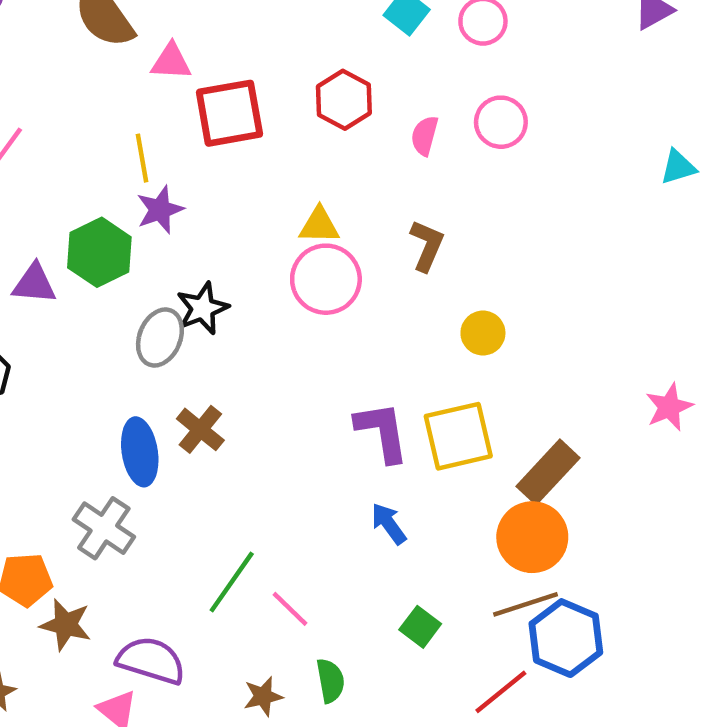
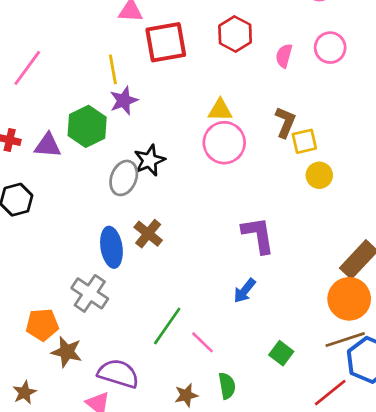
yellow square: (458, 436) -> (304, 141), moved, size x0.6
blue arrow: (389, 524) -> (245, 291), moved, turned -105

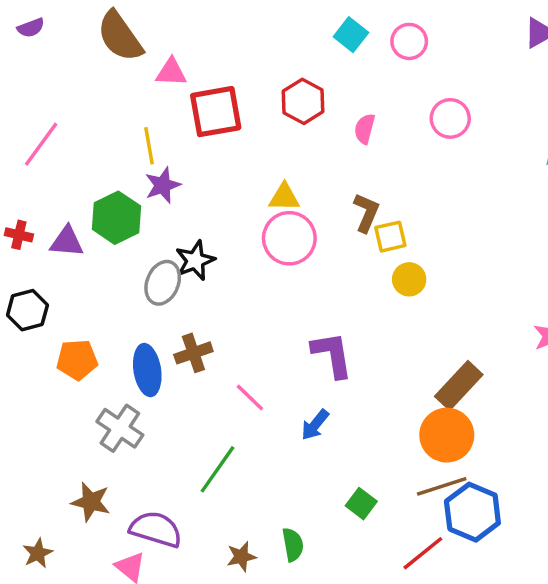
pink circle: (330, 48) -> (450, 118), moved
brown cross: (148, 234) -> (193, 353), turned 32
orange pentagon: (42, 325) -> (77, 360), moved
pink line: (202, 342) -> (250, 397), moved

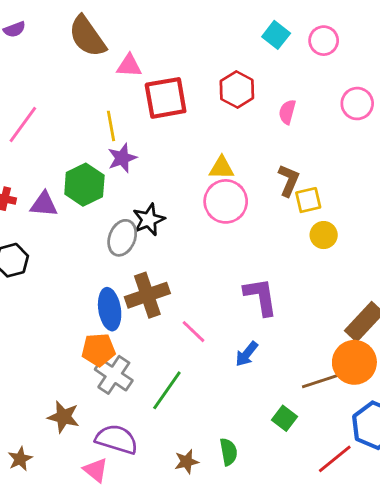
brown cross: (193, 353) -> (147, 295), size x1.4
orange pentagon: (77, 360) -> (98, 350), moved
gray cross: (120, 428) -> (114, 375), moved
brown line: (442, 486) -> (322, 381), moved

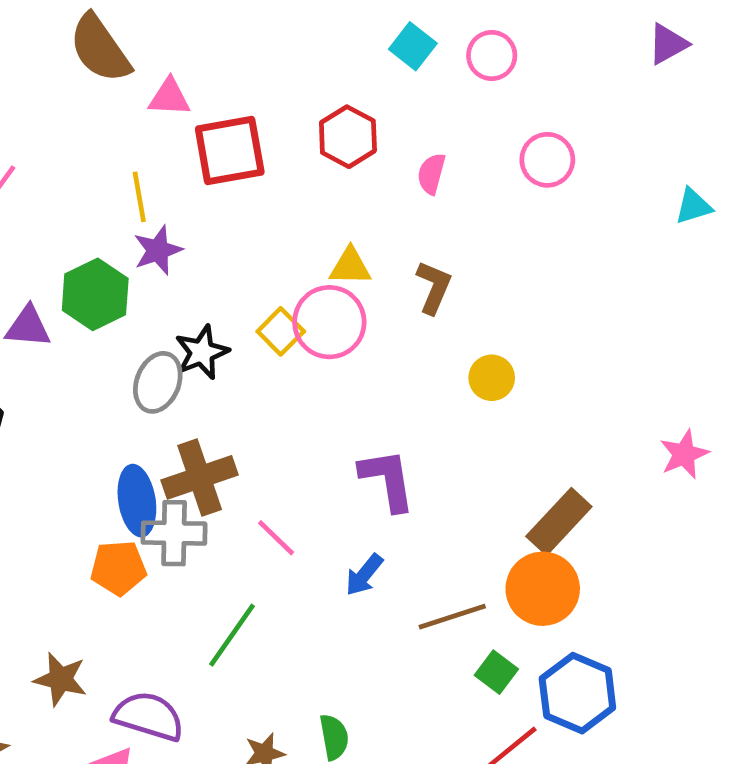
yellow triangle: (222, 168) -> (350, 266), moved
yellow square: (308, 200) -> (281, 331), moved, turned -32
gray cross: (114, 375) -> (174, 533), moved, turned -33
brown line: (322, 381) -> (452, 617), moved
green square: (284, 418) -> (496, 672), moved

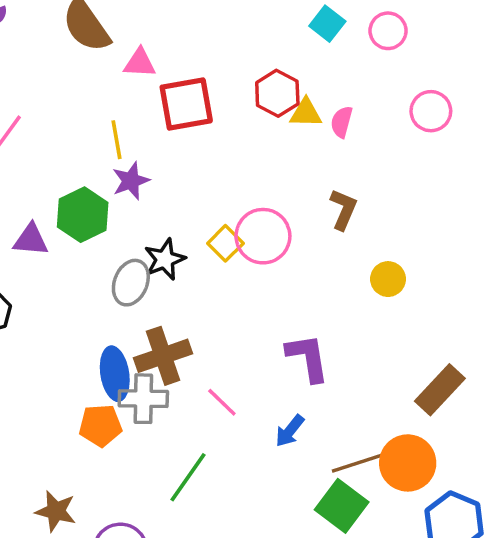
yellow triangle: (350, 266) -> (306, 113), moved
orange circle: (543, 589) -> (408, 463), moved
green square: (496, 672) -> (342, 506), moved, size x1.6

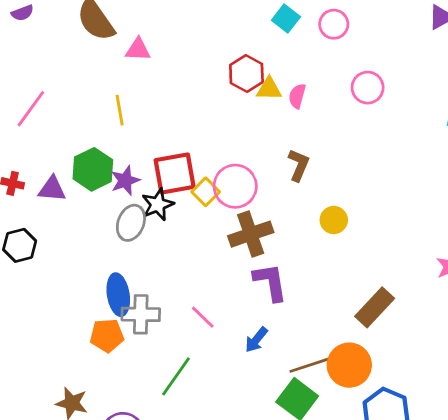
red square: (186, 104) -> (175, 174), moved
purple star: (131, 181) -> (125, 181), moved
brown cross: (163, 356) -> (251, 234), moved

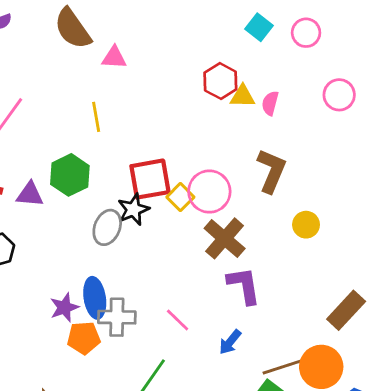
brown L-shape: (299, 165) -> (271, 171), size x1.4
purple star: (125, 181) -> (64, 308), moved
brown cross: (251, 234) -> (225, 238), turned -30

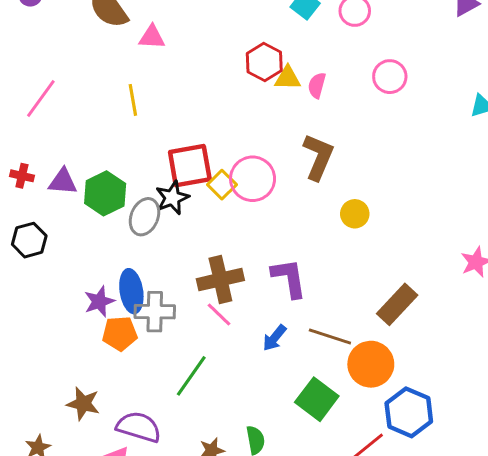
green hexagon: (70, 175) -> (105, 193), moved
brown cross: (225, 238) -> (220, 280), moved, turned 36
brown line: (283, 367) -> (330, 336), moved, turned 36

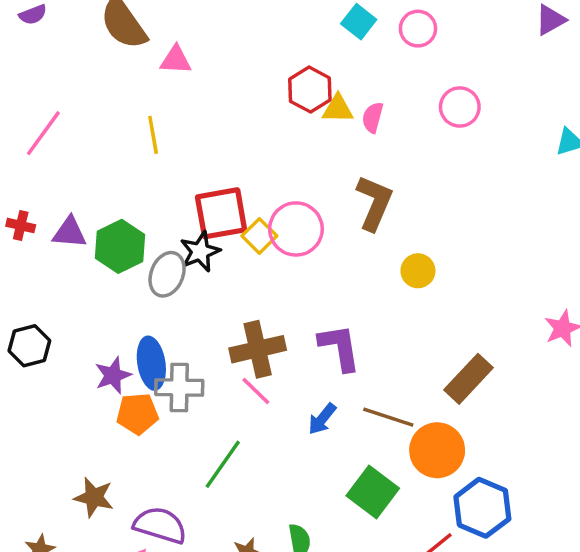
black hexagon: (29, 240) -> (29, 346), moved

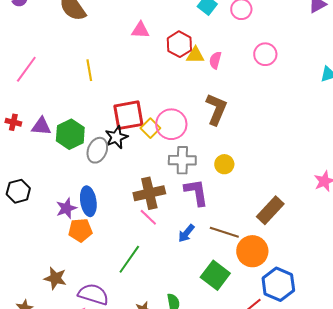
pink triangle: (176, 60) -> (140, 30), moved
yellow circle: (418, 271) -> (224, 164), moved
gray cross: (179, 388) -> (182, 160), moved

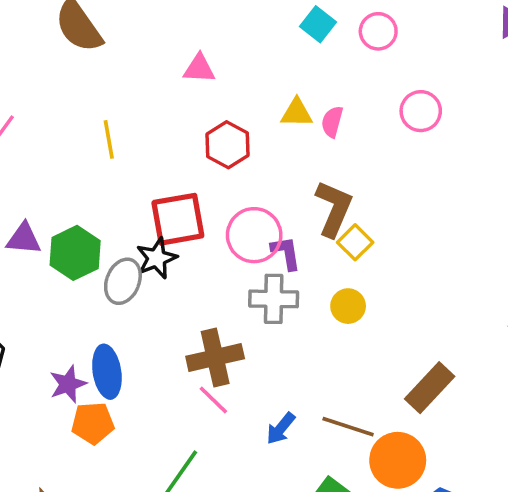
red hexagon: (179, 44) -> (228, 145), moved
yellow square: (150, 128) -> (355, 242), moved
purple L-shape: (196, 192) -> (286, 253), moved, size x0.7

